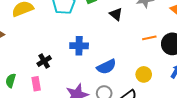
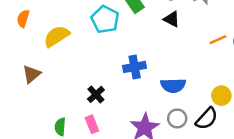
blue semicircle: (106, 67) -> (173, 86), turned 36
yellow circle: (144, 74) -> (221, 96), moved

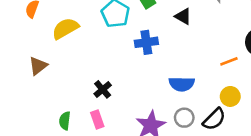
orange line: (218, 40) -> (229, 61), moved
blue cross: (135, 67) -> (146, 42), moved

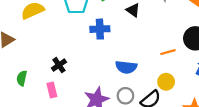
green semicircle: (65, 121) -> (22, 78), moved

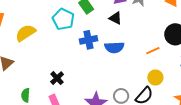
blue semicircle: (126, 67) -> (114, 47), moved

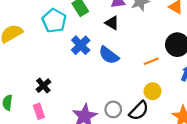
blue cross: (88, 40) -> (81, 45), turned -36
blue semicircle: (114, 47) -> (109, 55), turned 36

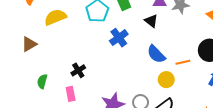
blue semicircle: (109, 55) -> (156, 54), moved
yellow circle: (153, 91) -> (166, 80), moved

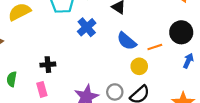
black cross: (78, 70) -> (48, 65), turned 32

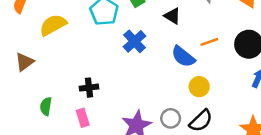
orange line: (155, 47) -> (209, 42), moved

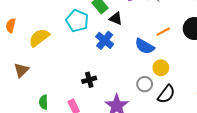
black triangle: (172, 16) -> (116, 18), moved
black cross: (89, 88) -> (89, 80), moved
gray circle: (171, 118) -> (145, 84), moved

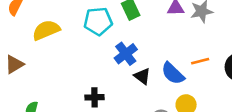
black triangle: (116, 18) -> (142, 76), moved
cyan pentagon: (77, 21) -> (98, 21), turned 30

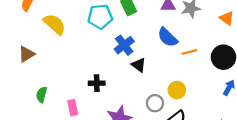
yellow semicircle: (46, 30) -> (54, 24), turned 65
blue semicircle: (173, 73) -> (168, 37), moved

